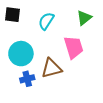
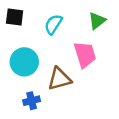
blue cross: (27, 79) -> (32, 101), moved

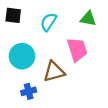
green triangle: (97, 21) -> (88, 19), turned 49

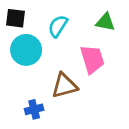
cyan circle: (22, 56) -> (26, 50), moved

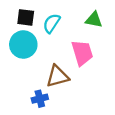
black square: (16, 18) -> (26, 17), moved
blue cross: (34, 109) -> (40, 99), moved

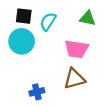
pink trapezoid: (82, 53) -> (77, 49), turned 115
brown triangle: (57, 76) -> (74, 79), moved

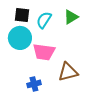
green triangle: (88, 18) -> (71, 17), moved, turned -42
pink trapezoid: (77, 49) -> (44, 52), moved

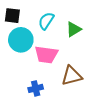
black square: (22, 15) -> (12, 16), moved
green triangle: (71, 17) -> (74, 29), moved

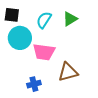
green triangle: (74, 29) -> (70, 19), moved

